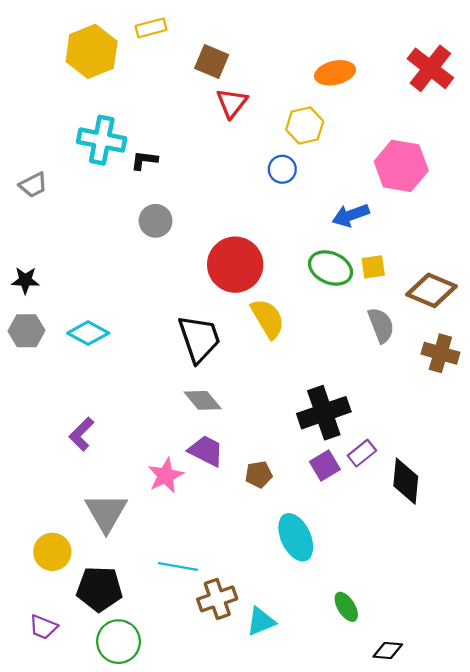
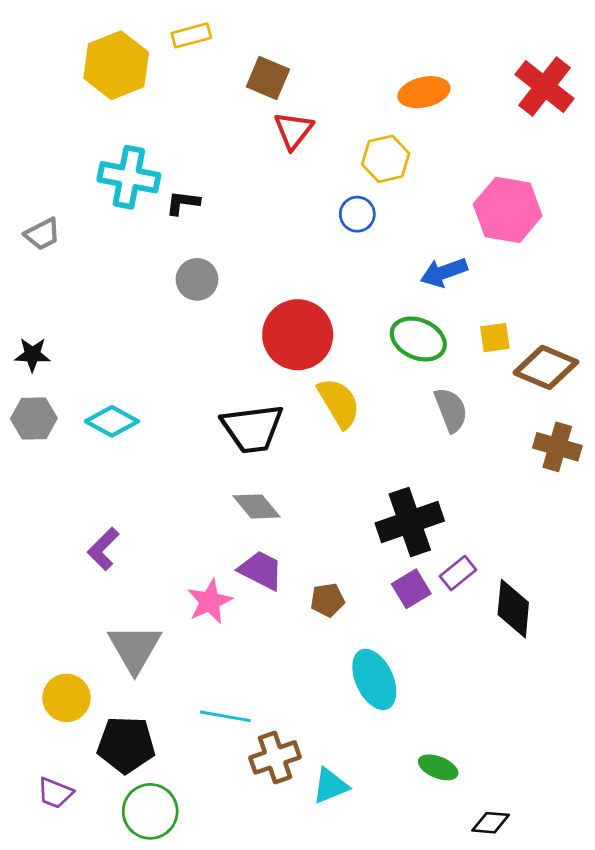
yellow square: (373, 267) -> (495, 338), moved
gray semicircle: (381, 325) -> (451, 410), moved
black trapezoid: (199, 339) -> (252, 428), turned 102
green ellipse: (346, 607) -> (438, 767), turned -36

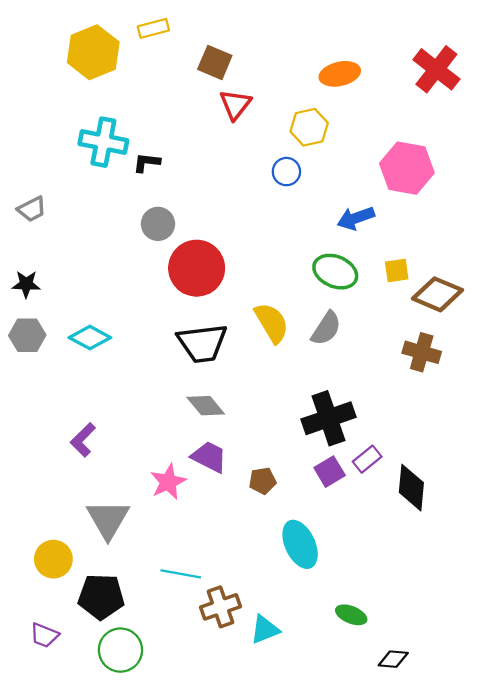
gray trapezoid: (42, 234) -> (32, 209), moved
red circle: (298, 335) -> (197, 268), moved
gray semicircle: (451, 410) -> (326, 328), moved, turned 54
brown cross: (557, 447) -> (422, 352), moved

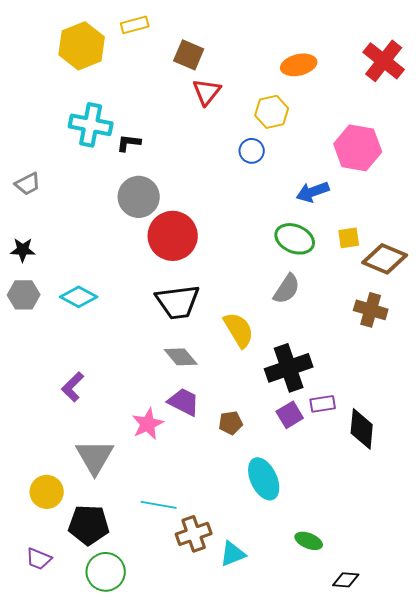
gray circle: (158, 224) -> (139, 197), size x1.4
yellow semicircle: (272, 323) -> (239, 330), moved
purple rectangle: (367, 459) -> (323, 404), turned 30

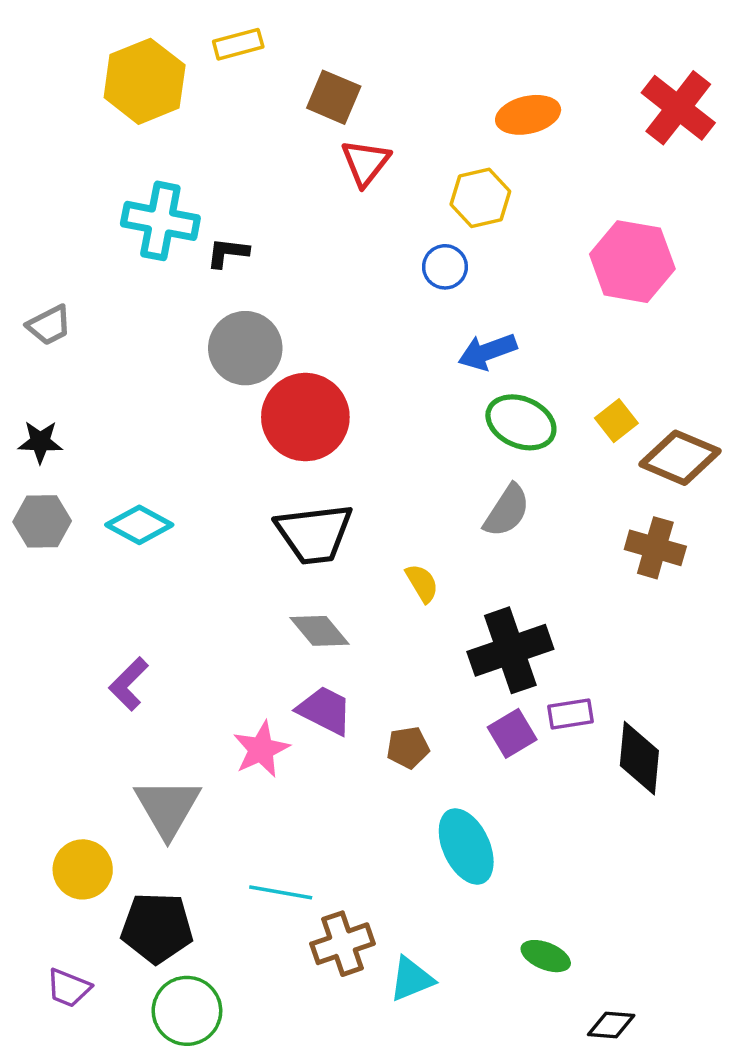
blue arrow: (313, 192) -> (487, 352), moved
yellow square: (349, 238) -> (616, 421), turned -30
yellow semicircle: (239, 330) -> (422, 583), size x0.6

